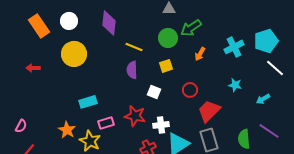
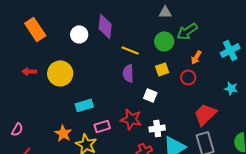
white circle: (69, 21) -> (79, 34), moved
yellow circle: (74, 54) -> (60, 73), moved
red circle: (190, 90) -> (188, 77), moved

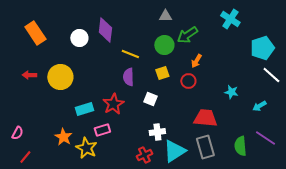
cyan cross: (230, 50) -> (230, 19), moved, turned -30
red trapezoid: (205, 114) -> (205, 118), turned 50
red star: (131, 119) -> (113, 104), moved, turned 30

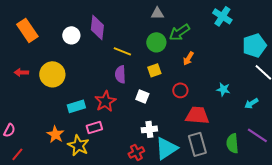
red circle: (188, 81) -> (180, 90), moved

